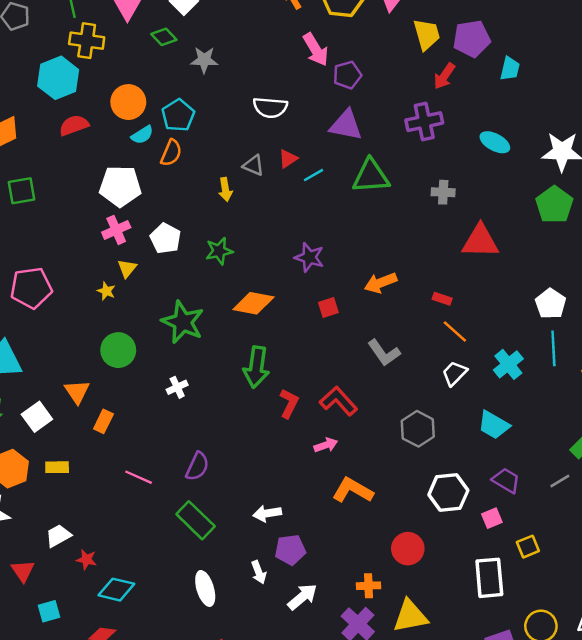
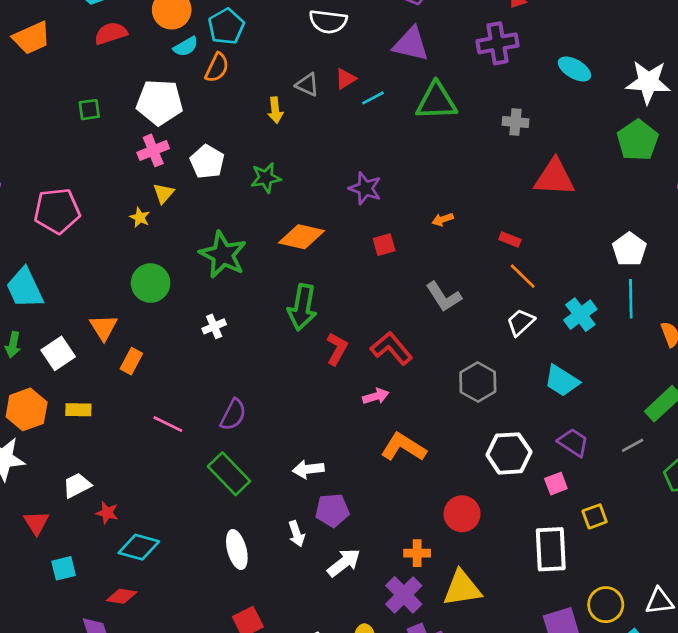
green square: (22, 191) -> (89, 110), moved, size x0.7
orange arrow: (381, 283) -> (443, 219), size x0.6

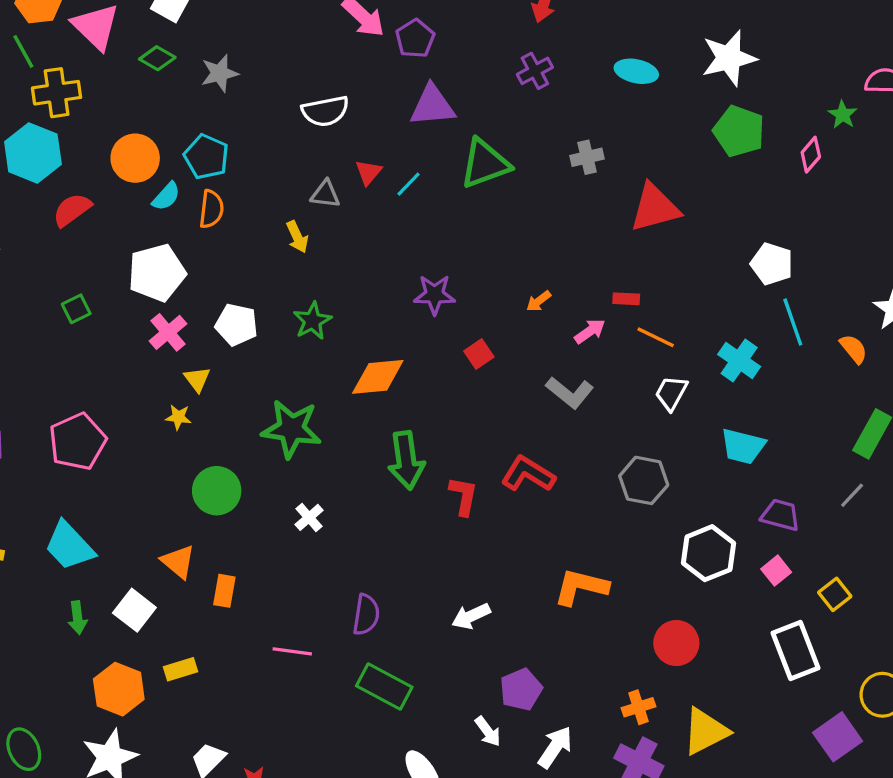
purple cross: (497, 43) -> (535, 71), size x0.7
pink arrow: (376, 396) -> (590, 331), moved
white arrow: (308, 469) -> (471, 616), moved

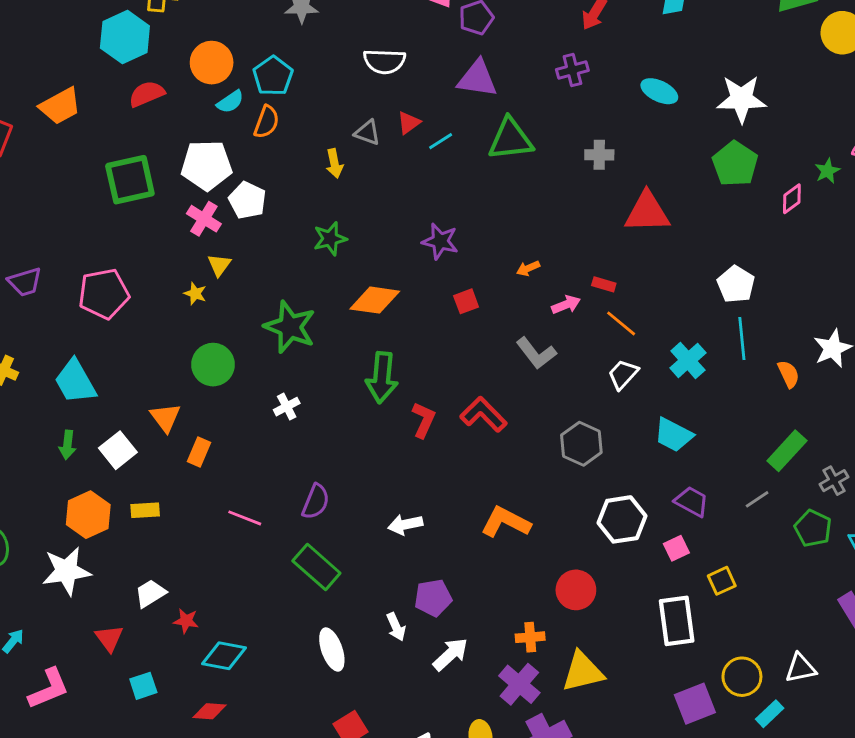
green square: (76, 309) -> (130, 180), size x2.0
white pentagon: (237, 325) -> (247, 200), moved
pink cross: (168, 332) -> (204, 219), turned -32

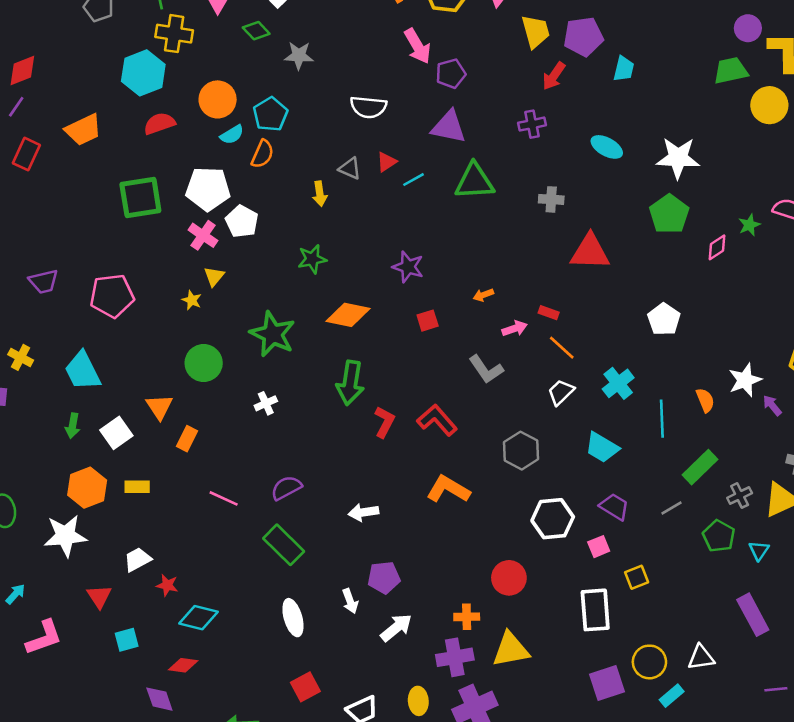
cyan line: (742, 338) -> (662, 419), moved
purple semicircle: (316, 502) -> (286, 488), turned -144
orange L-shape: (506, 522) -> (448, 489), moved
purple cross: (519, 684) -> (455, 657), turned 36

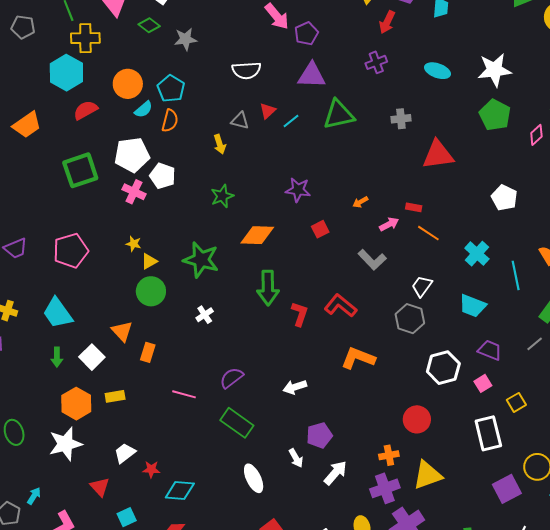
yellow triangle: (214, 276) -> (149, 261), moved, turned 30
white trapezoid: (561, 392) -> (422, 286), moved

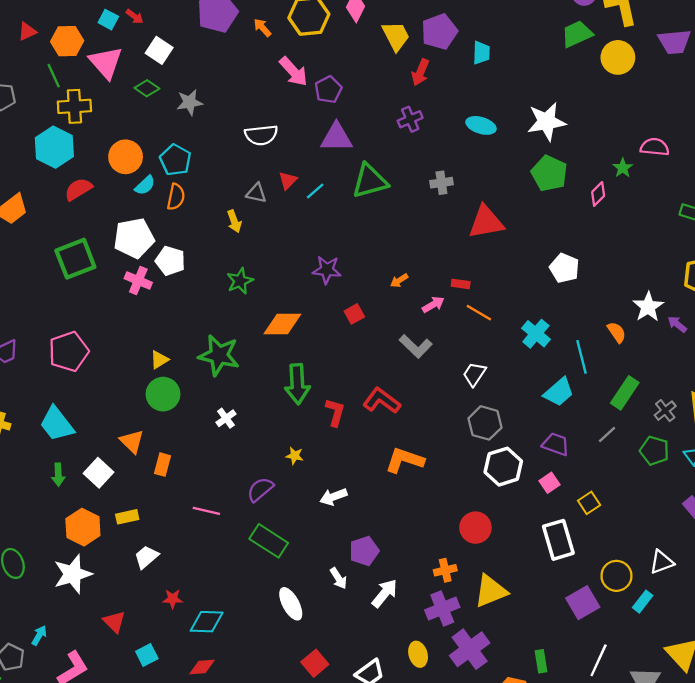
yellow star: (134, 244) -> (295, 456), moved
cyan trapezoid: (473, 306) -> (559, 392), moved, turned -60
gray hexagon: (410, 319) -> (485, 423), moved
white trapezoid: (125, 453) -> (146, 557), moved

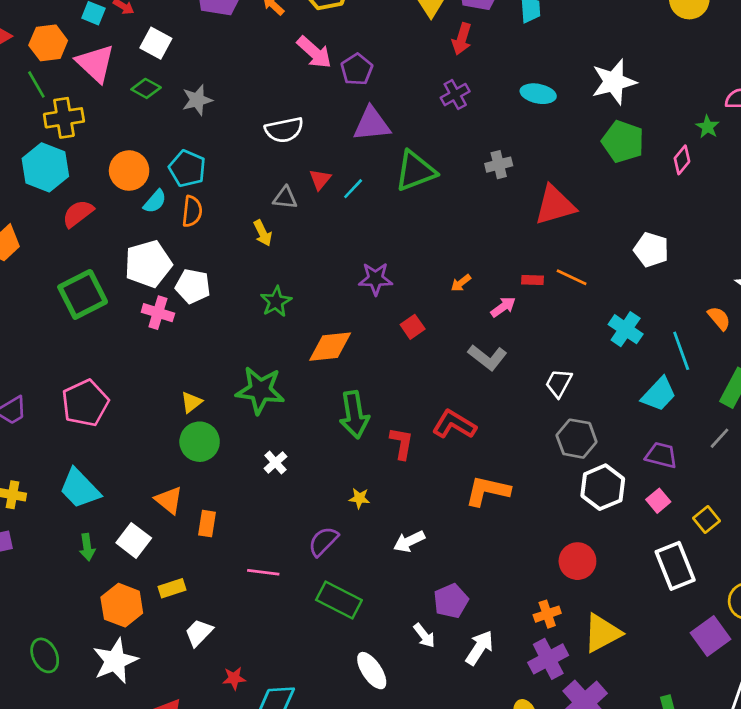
orange line: (479, 313) -> (572, 277), moved

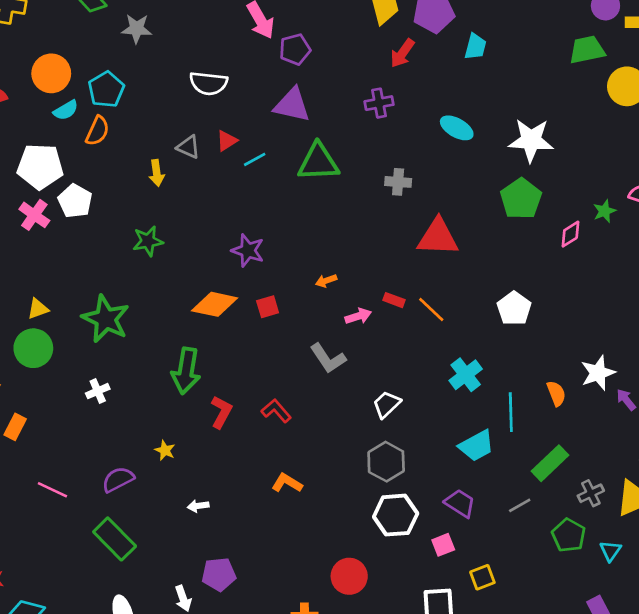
orange diamond: (330, 347) -> (215, 304), moved
red L-shape: (454, 425) -> (276, 411), size x0.7
orange L-shape: (488, 491) -> (287, 483), size x0.7
white arrow: (409, 541) -> (198, 506), size x0.7

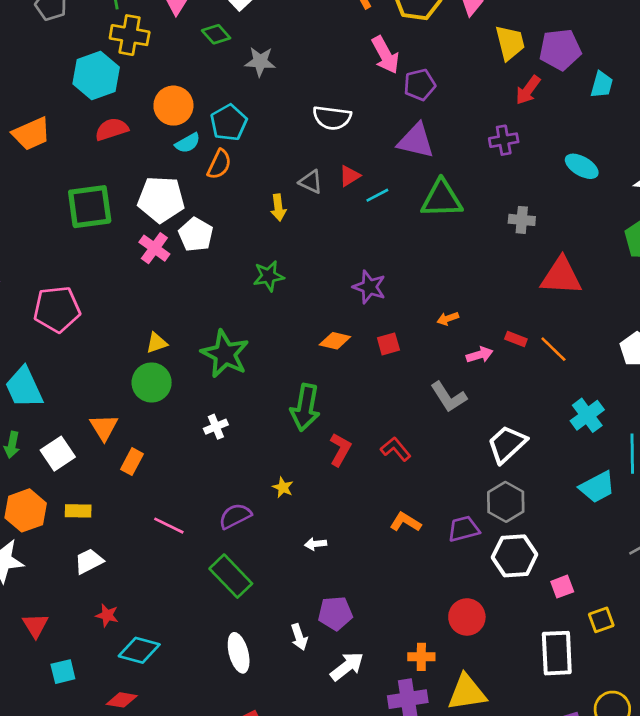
orange diamond: (215, 304) -> (335, 341), size x0.7
white trapezoid: (387, 404) -> (507, 444), size x1.4
purple trapezoid: (460, 503) -> (464, 529), moved, turned -48

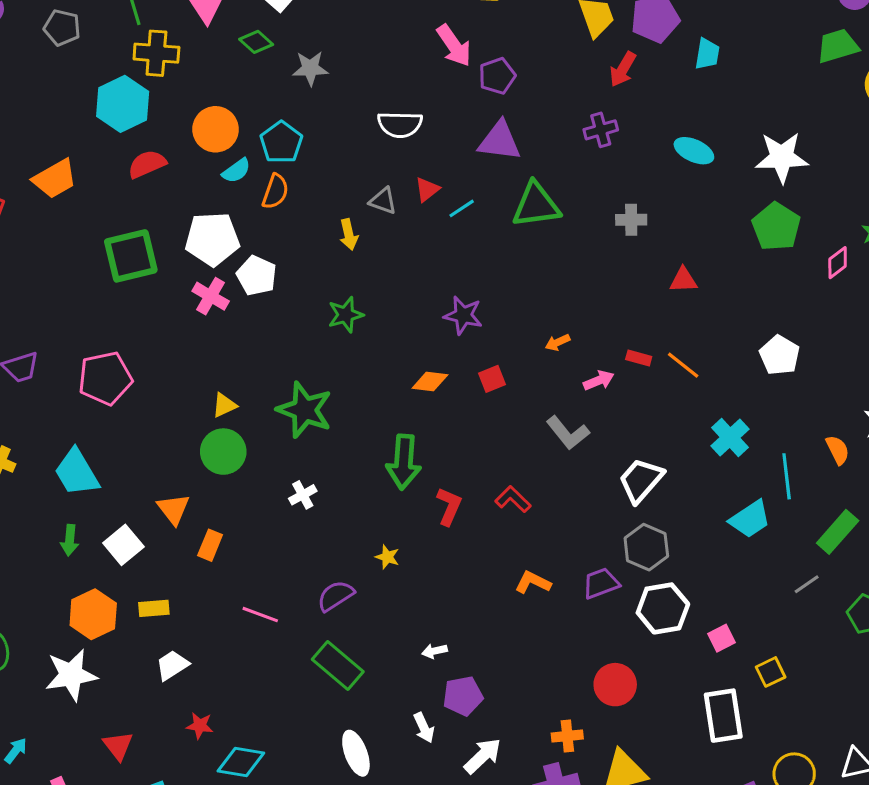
red triangle: (561, 276) -> (683, 280), size x0.6
white arrow: (316, 544) -> (435, 651), moved

